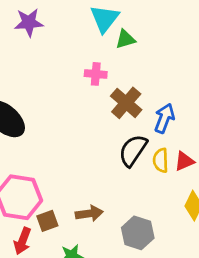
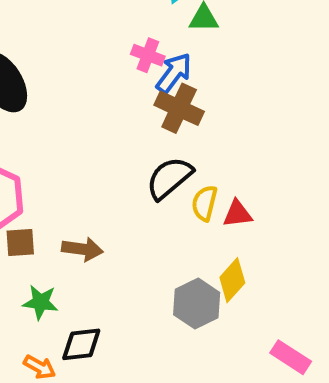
brown cross: (126, 103) -> (179, 108), turned -32
blue arrow: (164, 118) -> (174, 73), moved
gray hexagon: (138, 233) -> (197, 304), moved

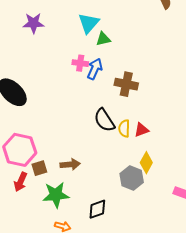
brown cross: (179, 108) -> (126, 84), moved
black semicircle: (169, 178) -> (104, 120), turned -70
green star: (40, 302) -> (56, 195), size x1.5
black diamond: (81, 344) -> (97, 209), moved

